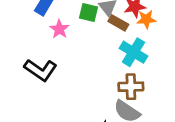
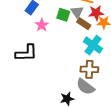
black L-shape: (41, 70) -> (26, 53), turned -40

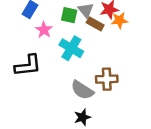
cyan cross: (93, 45) -> (71, 48), moved
gray semicircle: (85, 87) -> (82, 90), moved

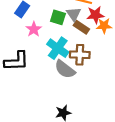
brown cross: (107, 79) -> (80, 55), moved
gray semicircle: (82, 90) -> (65, 69), moved

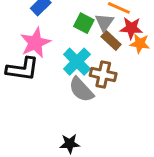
pink star: (34, 29) -> (35, 43), moved, size x1.5

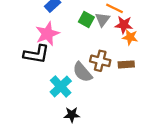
brown rectangle: (111, 41) -> (126, 64), moved, turned -49
cyan cross: (77, 62) -> (61, 86), moved

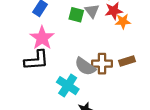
brown cross: (100, 61) -> (102, 64), moved
brown rectangle: (126, 64) -> (127, 61), moved

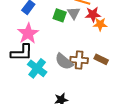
brown rectangle: (127, 61) -> (101, 59), turned 40
cyan cross: (68, 86) -> (37, 68), moved

